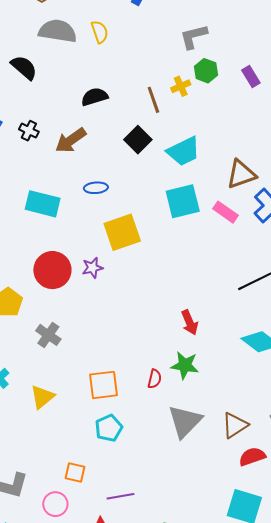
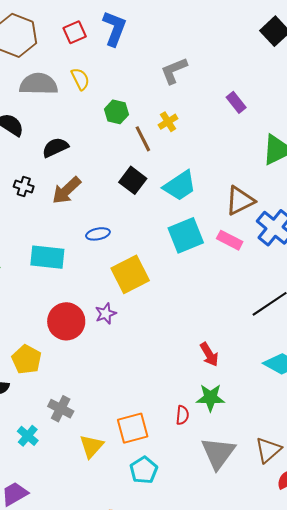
green hexagon: (206, 71) -> (116, 112), moved
black semicircle: (94, 97) -> (55, 147), moved
gray cross: (48, 335) -> (61, 409), moved
yellow triangle: (42, 397) -> (91, 446), moved

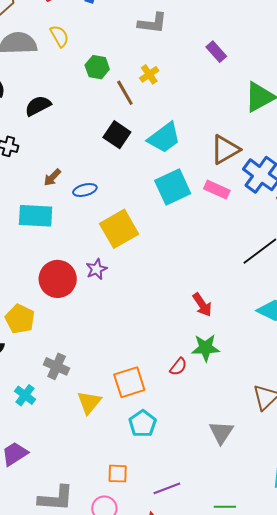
gray L-shape: (174, 71) -> (152, 23), turned -148
brown arrow: (67, 190) -> (52, 177), moved, size x0.6
red semicircle: (182, 415) -> (178, 367), turned 36
gray triangle: (218, 453) -> (221, 432), moved, size x0.7

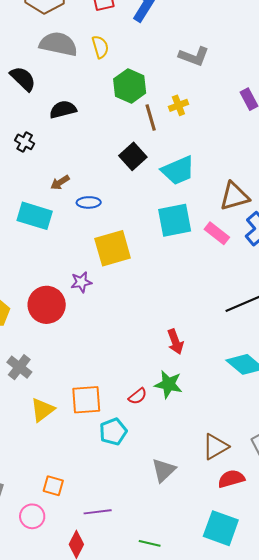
green hexagon: (97, 67) -> (130, 86), size x1.4
red circle: (58, 279) -> (47, 305), moved
cyan pentagon: (143, 424) -> (113, 432), moved

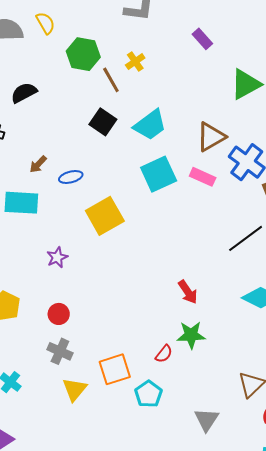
purple star: (81, 282) -> (57, 257), moved
red circle: (47, 305) -> (59, 314), moved, size x0.6
gray cross: (19, 367) -> (60, 351), moved

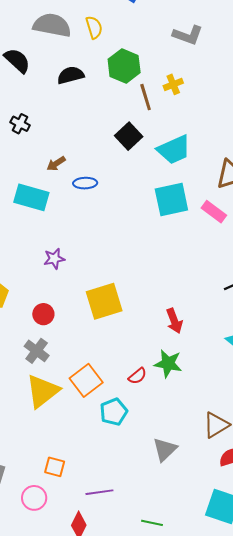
black semicircle: (24, 93) -> (71, 75), moved
yellow square: (105, 216) -> (104, 301), moved
orange square: (115, 369) -> (86, 380), turned -32
yellow triangle: (75, 389) -> (43, 391), size x1.4

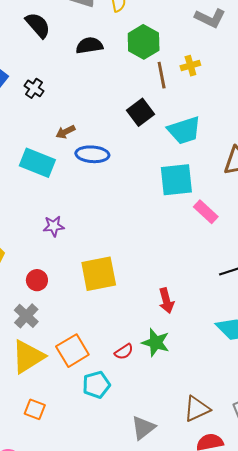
blue ellipse: (85, 183) -> (92, 154), size x1.4
pink rectangle: (214, 212) -> (206, 212), moved
orange square: (55, 467) -> (35, 409), moved

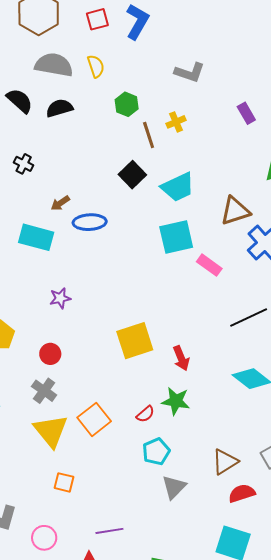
green hexagon: (144, 42) -> (127, 104), size x0.7
black semicircle: (89, 45) -> (59, 108), moved
yellow square: (99, 274) -> (135, 341), moved
yellow triangle: (28, 357) -> (51, 431), turned -30
cyan pentagon: (96, 385) -> (156, 451), moved

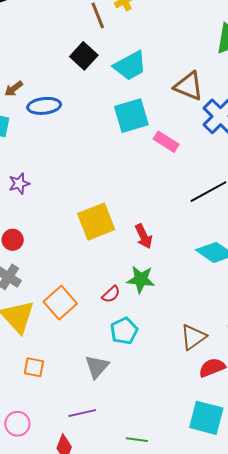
brown triangle: (235, 211) -> (189, 86), turned 44
gray triangle: (174, 487) -> (97, 367), moved

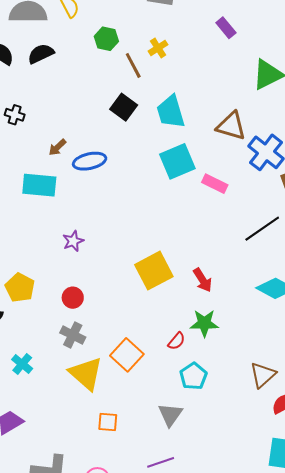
cyan trapezoid: (130, 66) -> (171, 112), turned 108

